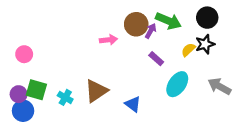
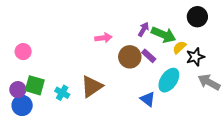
green arrow: (168, 21) -> (164, 35), moved
brown circle: (136, 24) -> (130, 57), moved
black star: (205, 44) -> (195, 57), moved
blue triangle: (133, 104) -> (148, 99), moved

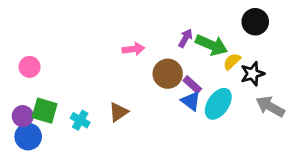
purple rectangle: (149, 56) -> (192, 85), moved
brown triangle: (92, 86) -> (118, 112), size x0.7
blue triangle: (148, 99) -> (191, 101), moved

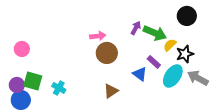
brown circle: (168, 74) -> (107, 53), moved
purple rectangle: (192, 85) -> (154, 62), moved
cyan ellipse: (218, 104) -> (173, 76), moved
brown triangle: (118, 112) -> (111, 91), moved

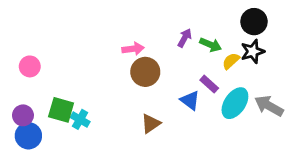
green arrow: (155, 33) -> (211, 45), size x0.7
black star: (185, 54) -> (253, 51), moved
green square: (33, 81) -> (61, 110), moved

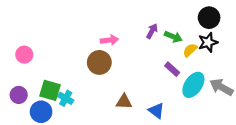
brown circle: (145, 72) -> (99, 62), moved
blue triangle: (190, 100) -> (156, 111), moved
brown triangle: (151, 124) -> (124, 102), turned 36
blue circle: (28, 136) -> (41, 112), moved

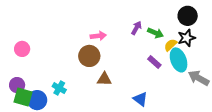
cyan ellipse: (193, 85) -> (179, 60), moved, turned -55
green square: (50, 90) -> (23, 97), moved
brown triangle: (124, 102) -> (104, 79), moved

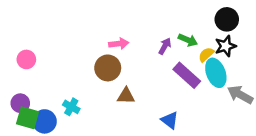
purple arrow: (136, 28) -> (165, 46), moved
purple rectangle: (154, 62) -> (187, 75), size x1.6

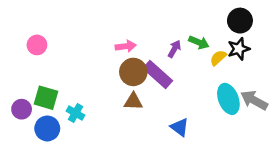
pink circle: (26, 59) -> (37, 45), moved
brown circle: (108, 68) -> (133, 72), moved
cyan ellipse: (216, 73) -> (228, 99), moved
purple rectangle: (187, 75) -> (158, 75), moved
green square: (28, 118) -> (46, 98), moved

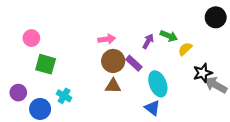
black circle: (240, 21) -> (216, 17), moved
black star: (239, 49) -> (203, 73), moved
purple rectangle: (158, 75) -> (134, 63), size x0.7
green square: (46, 98) -> (46, 64), moved
cyan ellipse: (228, 99) -> (158, 84), moved

